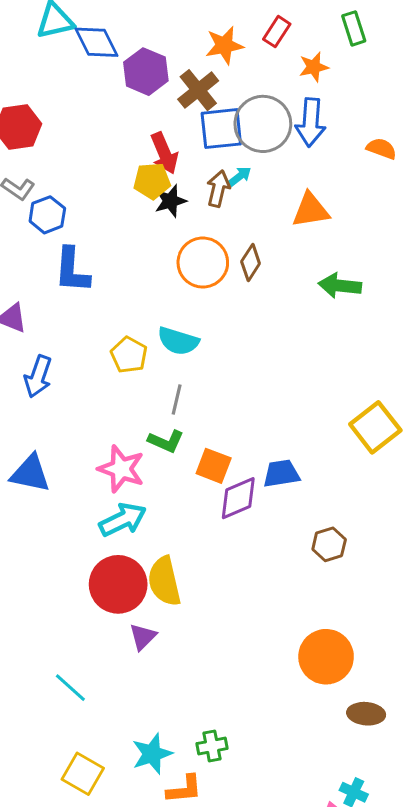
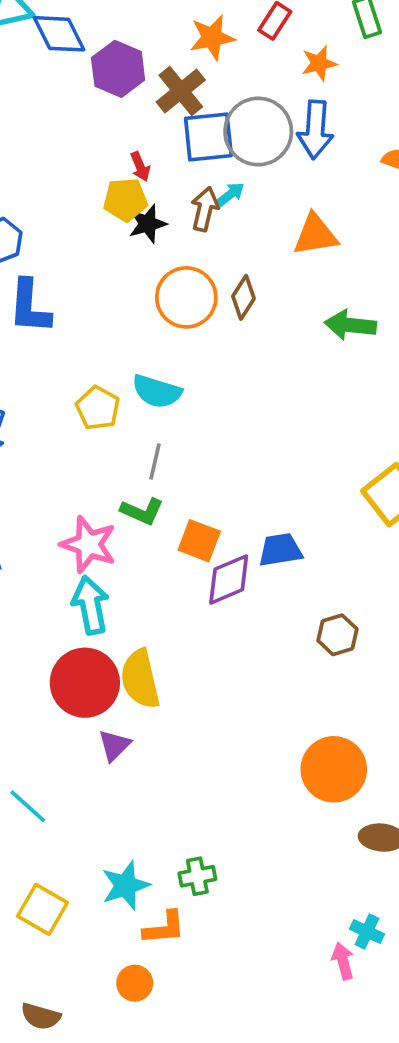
red arrow: (164, 153) -> (140, 167), size x0.6
cyan arrow: (123, 520) -> (90, 605), turned -75

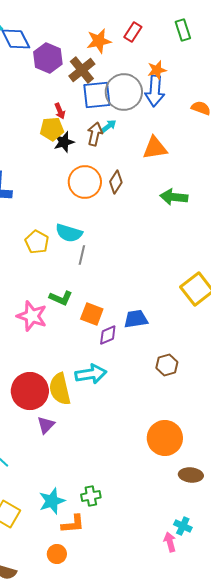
orange star: (319, 63) -> (157, 70), moved
gray line: (155, 461) -> (82, 255), moved
purple diamond: (229, 579) -> (108, 335), size x0.7
cyan arrow: (90, 605) -> (91, 374), moved, turned 92

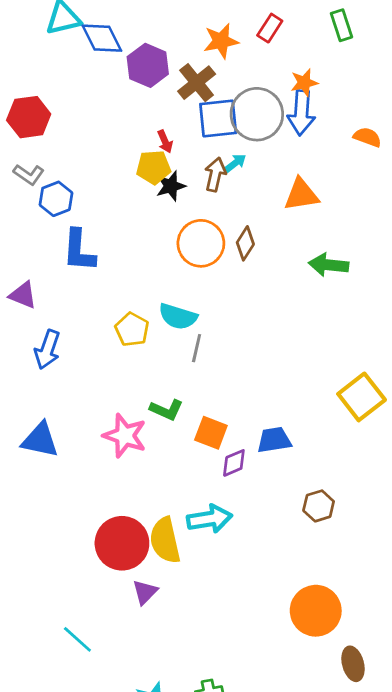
brown ellipse: (191, 475) -> (353, 664), turned 70

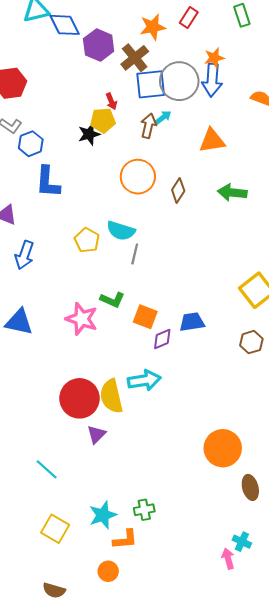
black star: (171, 186) -> (89, 134), moved
brown diamond: (245, 243) -> (178, 190), moved
brown hexagon: (319, 506) -> (251, 342), moved

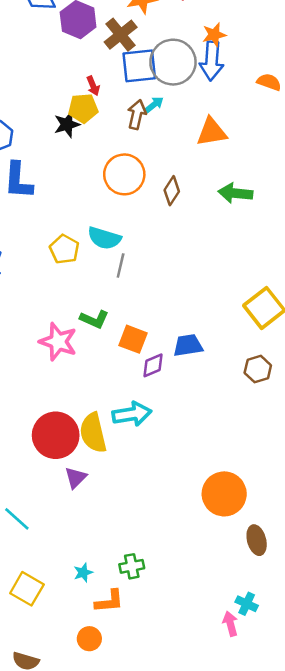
cyan star: (103, 515) -> (83, 573), size x0.6

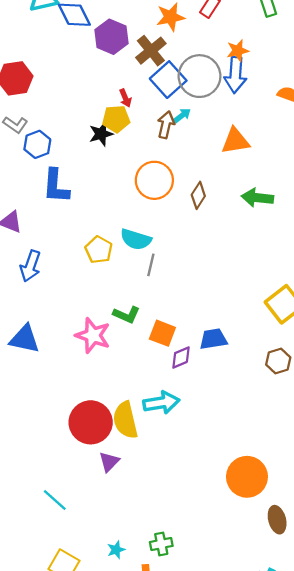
blue square: (139, 66) -> (168, 80), turned -36

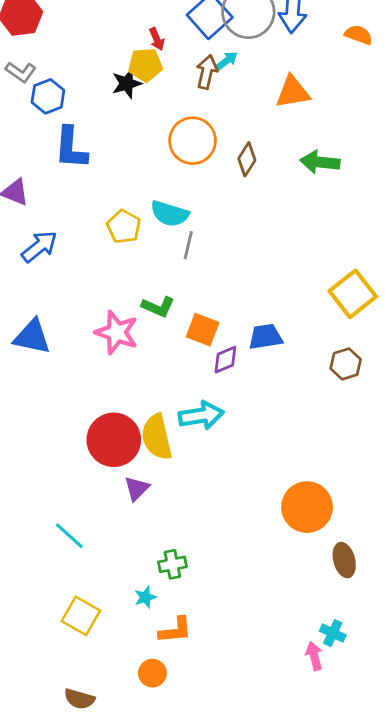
blue arrow: (30, 266) -> (39, 247), turned -148
green cross: (161, 544) -> (172, 564), moved

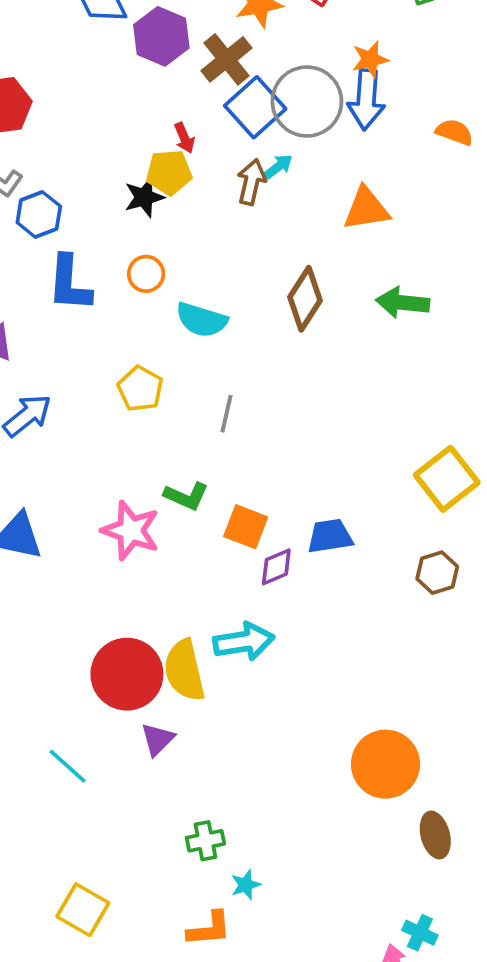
orange circle: (192, 141) -> (146, 274), moved, size x0.6
brown diamond: (247, 159) -> (305, 299), size x1.4
cyan semicircle: (170, 214) -> (202, 320), moved
cyan line: (69, 536) -> (68, 766), moved
cyan star: (145, 597) -> (246, 885), moved

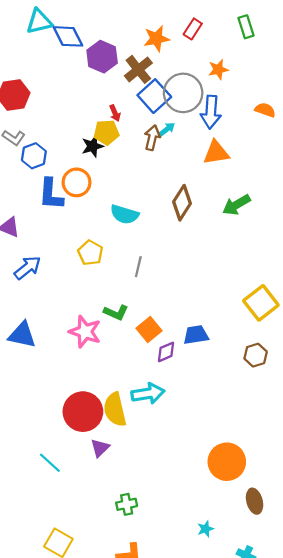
blue arrow: (366, 100) -> (211, 112), moved
orange circle: (146, 274) -> (77, 182), moved, size x1.4
green arrow: (403, 303) -> (236, 205), turned -36
orange square: (246, 527) -> (149, 330), turned 30
cyan star: (246, 885) -> (205, 529), moved

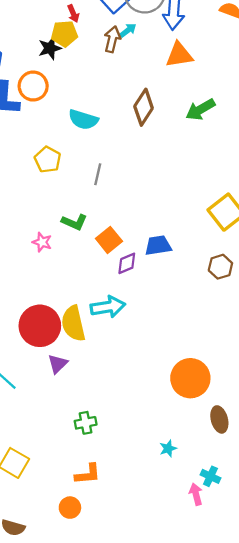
pink star: (85, 332) -> (42, 242), size x0.6

